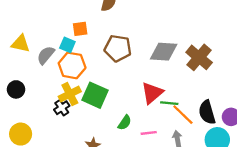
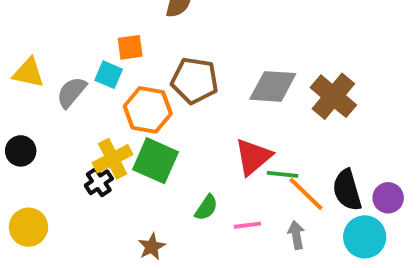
orange hexagon: (72, 65) -> (148, 110), moved

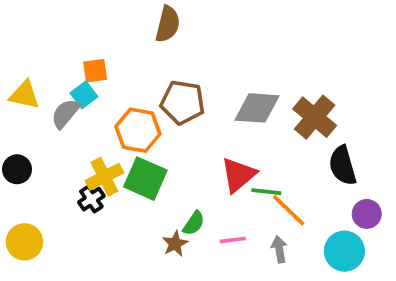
orange square: (130, 47) -> (95, 71), moved
cyan square: (109, 75) -> (84, 95), moved, turned 30
black semicircle: (347, 190) -> (343, 166), moved
brown star: (152, 247) -> (175, 244), moved

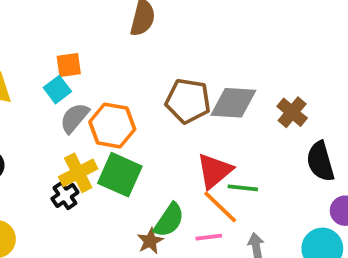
brown pentagon: (183, 102) -> (188, 101), moved
gray semicircle: (65, 113) -> (74, 118), moved
brown cross: (315, 117) -> (292, 112), size x0.7
orange line: (289, 210) -> (220, 207), moved
green semicircle: (194, 223) -> (169, 220), size x1.4

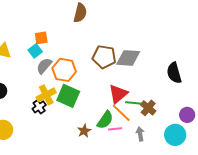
brown cross: (292, 112) -> (148, 108), moved
black semicircle: (320, 161) -> (174, 73), moved
green semicircle: (169, 220) -> (105, 120), moved

